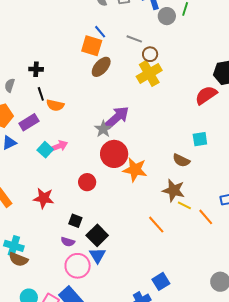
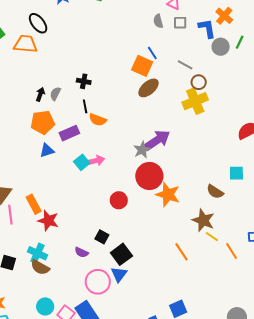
red star: (44, 198) -> (48, 221), moved
purple semicircle: (68, 242) -> (81, 252), moved

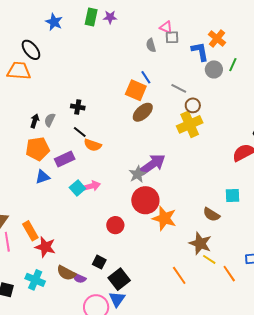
gray square: (180, 23) -> (172, 37), moved
black line: (85, 106) -> (80, 132), turned -40
brown semicircle: (40, 267) -> (66, 273), moved

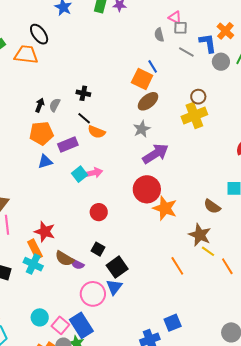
gray line: (179, 88) -> (186, 52), moved
gray star: (138, 174) -> (142, 129), moved
red circle: (115, 225) -> (99, 212), moved
orange rectangle: (30, 231) -> (35, 249), moved

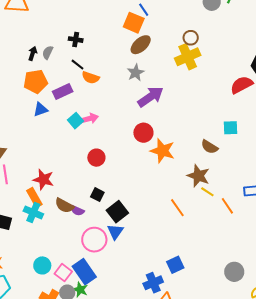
red circle: (147, 189) -> (143, 133), size x0.7

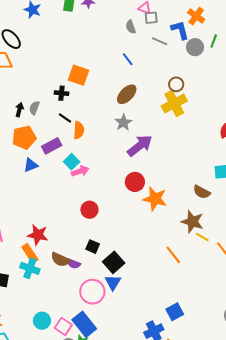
orange square: (134, 23) -> (78, 75), moved
orange semicircle: (91, 78) -> (79, 130), turned -102
cyan square: (76, 121) -> (72, 162), moved

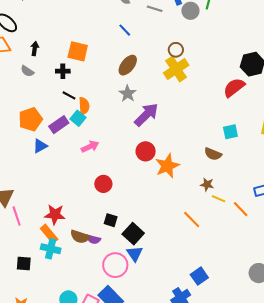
gray semicircle: (34, 108) -> (27, 71), moved, turned -72
black arrow: (19, 110) -> (35, 49), moved
cyan square: (72, 162) -> (78, 118), moved
orange star: (155, 199) -> (167, 166), turned -30
brown star: (192, 222) -> (207, 184), size x0.6

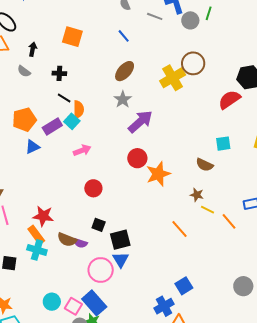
brown circle: (176, 50) -> (193, 63), moved, size x1.5
orange square: (78, 51) -> (72, 37), moved
black square: (133, 234) -> (120, 240), turned 30

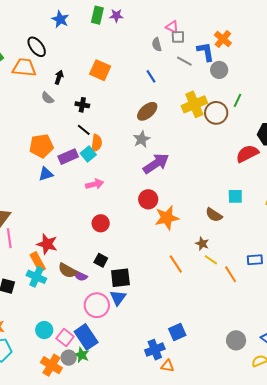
green line: (209, 13) -> (237, 100), moved
yellow cross: (173, 78) -> (194, 104), moved
orange line: (179, 229) -> (176, 264), moved

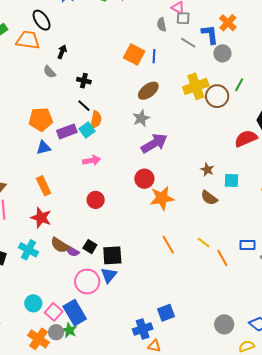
orange square: (100, 70) -> (134, 54), moved
blue line: (151, 76) -> (154, 56), turned 32
brown star: (202, 244) -> (207, 170), moved
black square: (101, 260) -> (90, 247), moved
orange rectangle: (38, 262) -> (44, 186), moved

